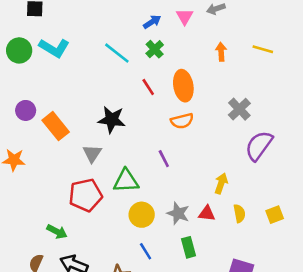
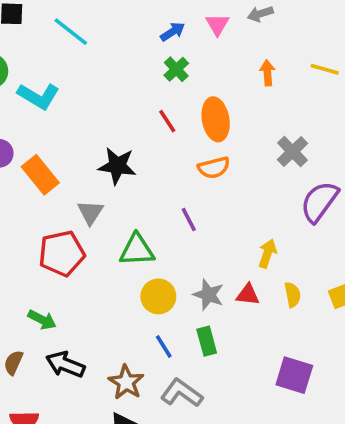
cyan L-shape: (54, 48) -> (39, 96), moved
cyan line: (117, 53) -> (71, 32), moved
red pentagon: (86, 195) -> (62, 253), moved
green rectangle: (189, 247) -> (207, 341), moved

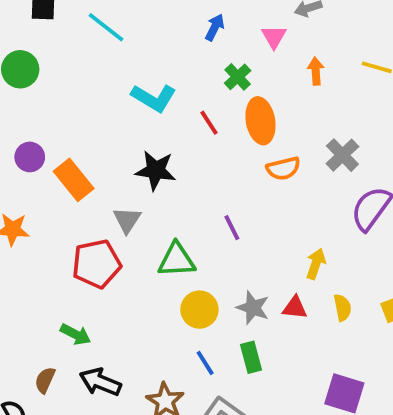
pink triangle: (217, 25) -> (274, 37), moved
blue arrow: (173, 32) -> (215, 27), turned -30
green cross: (176, 69) -> (238, 77), moved
cyan L-shape: (39, 96) -> (154, 98), moved
orange semicircle: (214, 168) -> (283, 168), moved

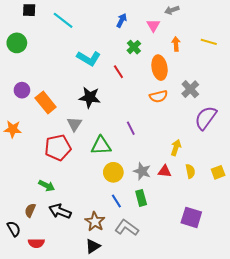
orange ellipse: (260, 121) -> (160, 68), moved

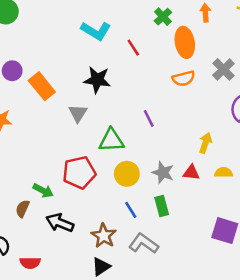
green cross: (134, 47) -> (163, 17), moved
red pentagon: (58, 148) -> (79, 173), moved
yellow semicircle: (190, 171) -> (223, 173), turned -80
brown semicircle: (30, 210) -> (22, 209), moved

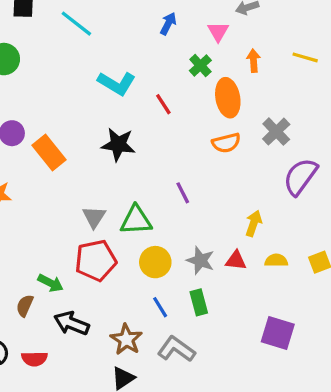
gray triangle: (78, 113) -> (94, 217), moved
red semicircle: (30, 263) -> (34, 359), moved

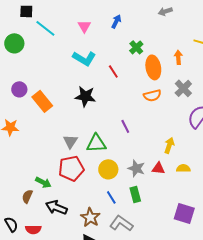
cyan line: (76, 24) -> (45, 28), moved
pink triangle: (218, 32) -> (84, 26), moved
orange arrow: (254, 61) -> (178, 57), moved

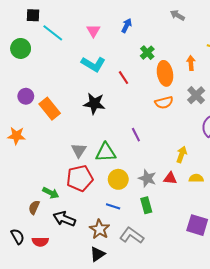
gray arrow: (165, 11) -> (177, 15), turned 48
blue line: (111, 197) -> (113, 206), moved, turned -40

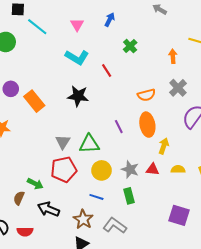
orange ellipse: (165, 73) -> (147, 125), moved

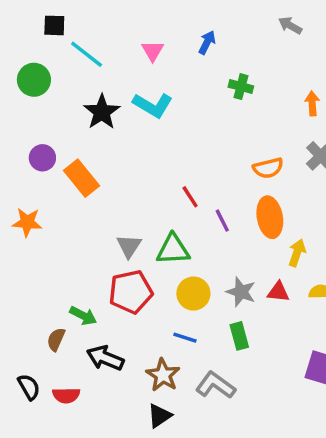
green cross: (130, 46) -> (241, 87), turned -32
red line: (107, 71) -> (190, 197), moved
black star: (78, 96) -> (102, 112), moved, turned 30

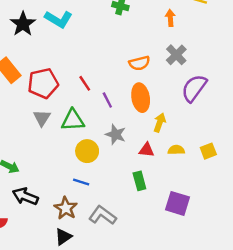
red pentagon: (131, 292) -> (43, 83), moved
gray star: (241, 292) -> (116, 134), moved
green rectangle: (239, 336) -> (139, 181), moved

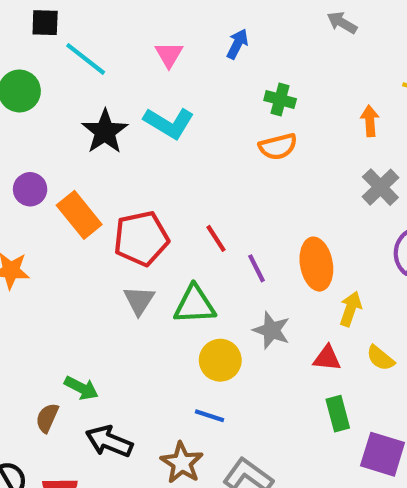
orange semicircle: (139, 63) -> (278, 147), moved
yellow semicircle: (176, 150) -> (380, 358), turned -140
green rectangle: (139, 181) -> (338, 414), moved

